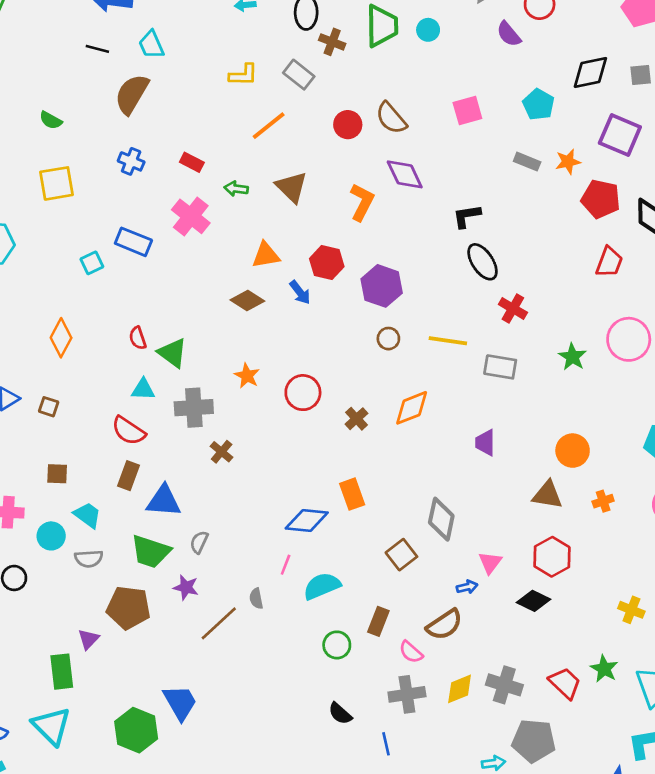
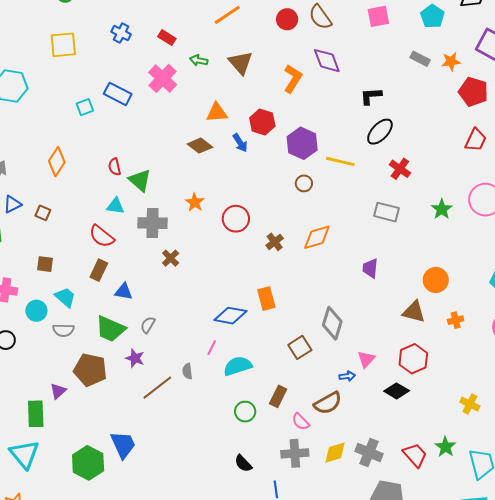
black ellipse: (483, 262) -> (380, 132), turned 72
yellow line: (448, 341) -> (340, 161), moved
blue triangle: (164, 501) -> (124, 292), size x0.7

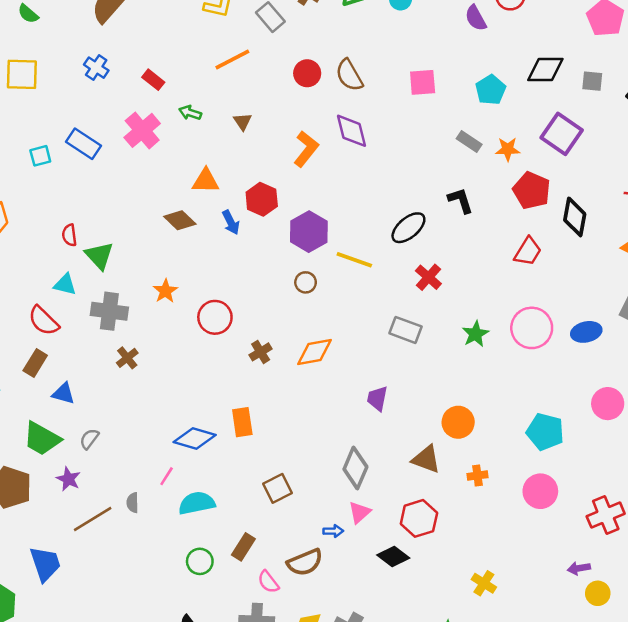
brown triangle: (241, 63) -> (243, 122), size x0.6
black L-shape: (371, 96) -> (461, 200), moved, turned 70
gray diamond: (332, 323) -> (355, 468), moved
blue trapezoid: (123, 445) -> (45, 564), moved

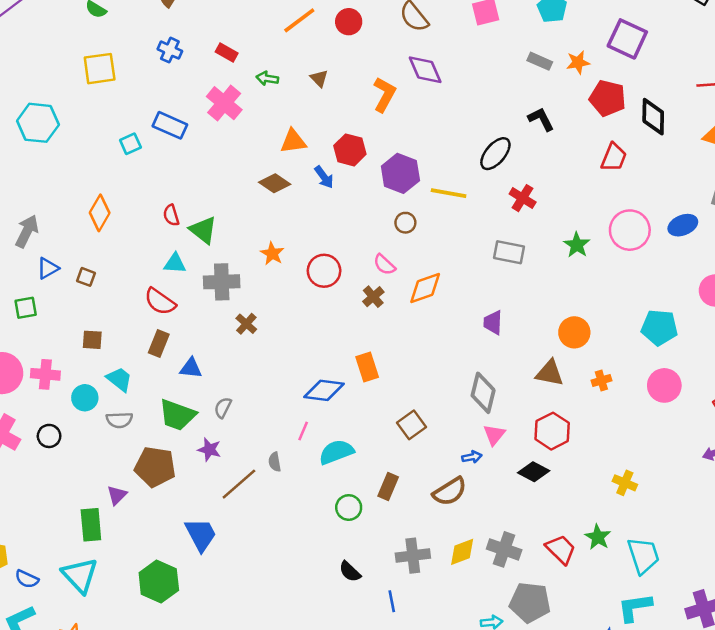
red circle: (307, 73) -> (349, 22), moved
pink semicircle: (268, 582) -> (384, 265), moved

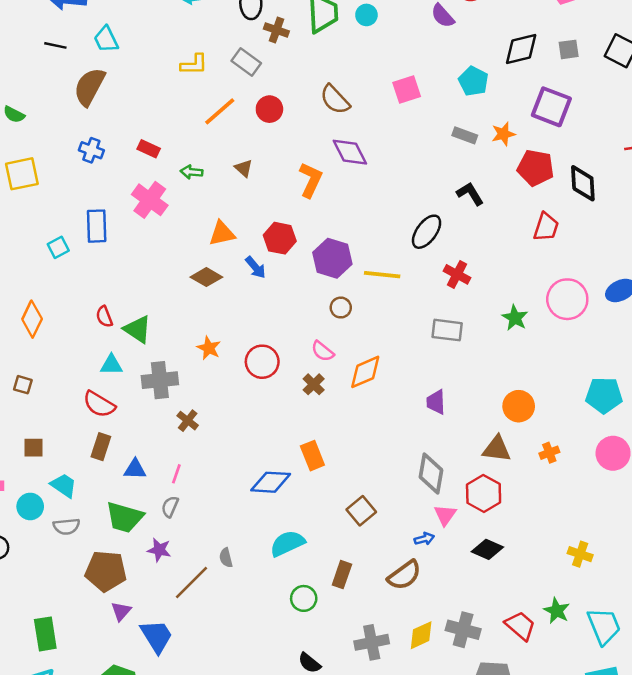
blue rectangle: (170, 125) -> (97, 226), turned 68
pink line: (303, 431) -> (176, 474), moved
red hexagon: (552, 431) -> (484, 493), moved
purple triangle: (117, 495) -> (121, 611), moved

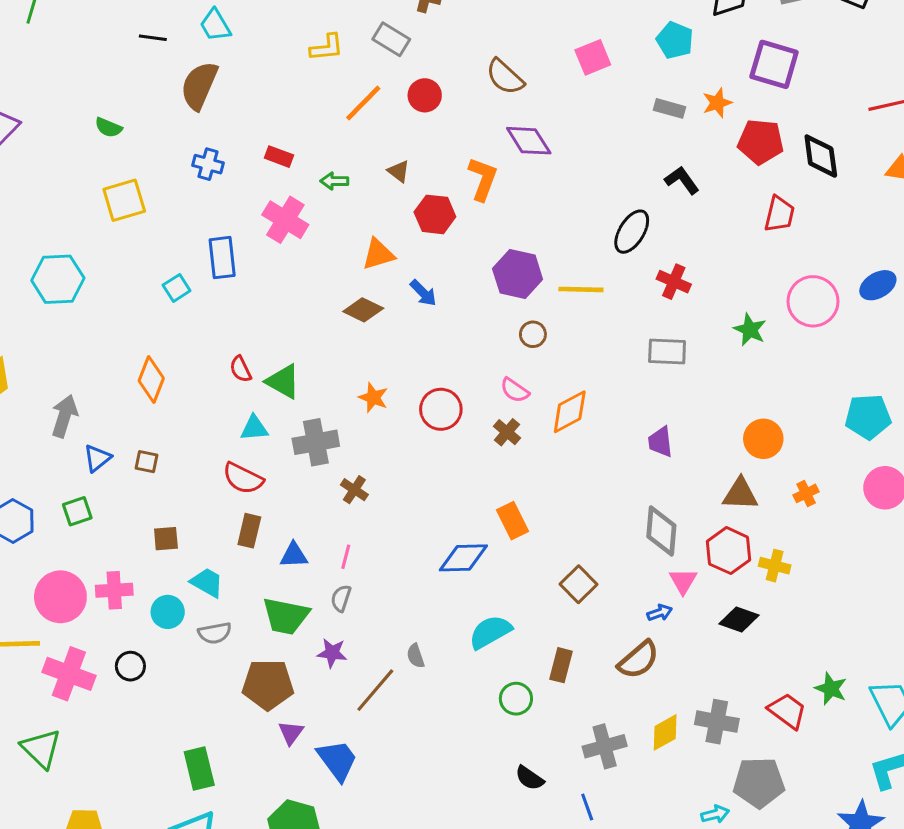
red hexagon: (280, 238) -> (435, 214), moved
yellow cross: (580, 554) -> (775, 566), moved

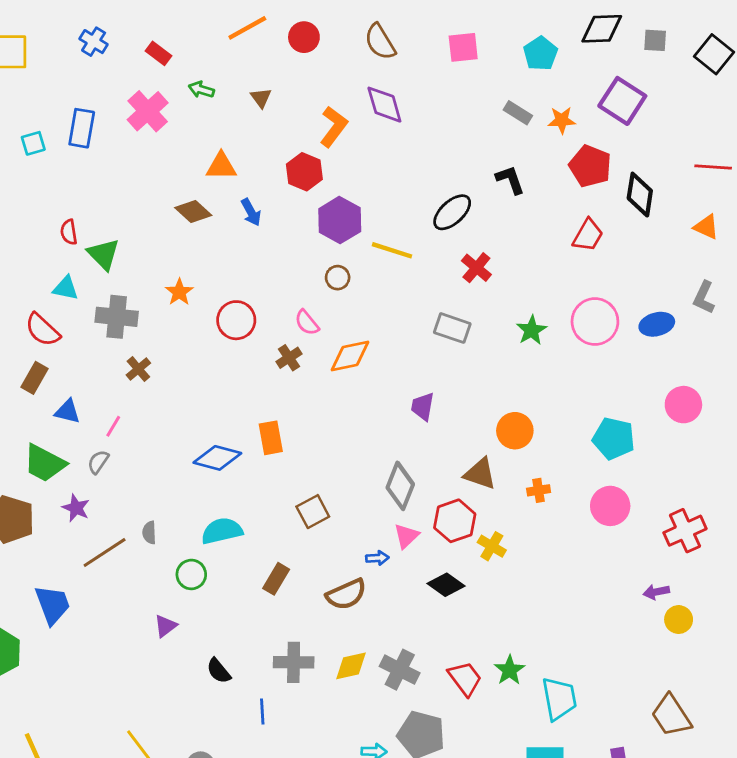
red hexagon: (435, 214) -> (304, 172), moved
green circle: (516, 699) -> (191, 574), moved
purple triangle: (291, 733) -> (165, 626), moved

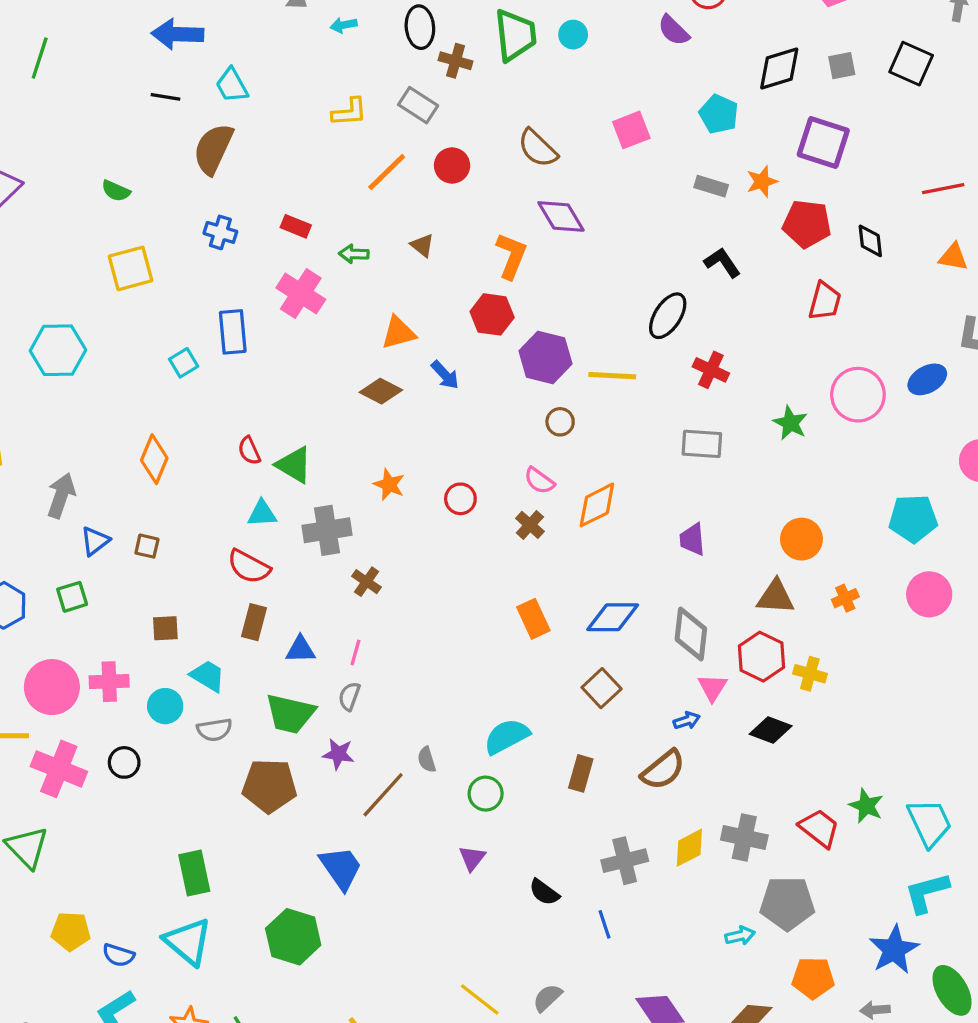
black diamond: (640, 195) -> (870, 241), size x0.7
red circle: (236, 320) -> (460, 499), size x0.7
blue diamond: (217, 458) -> (613, 617), moved

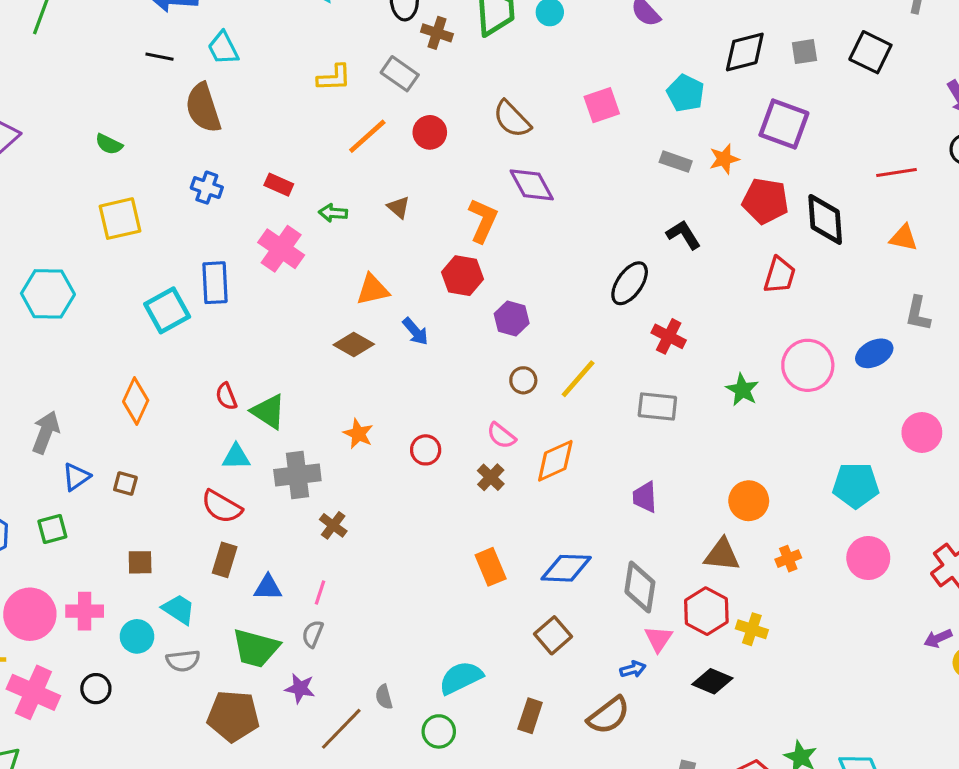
brown semicircle: (213, 149) -> (203, 108), turned -45
black diamond: (870, 241) -> (825, 219), size x1.6
purple hexagon: (545, 357) -> (512, 318), size x0.7
cyan square: (184, 363) -> (167, 310), size x1.6
yellow line: (612, 376) -> (578, 379), moved, turned -54

